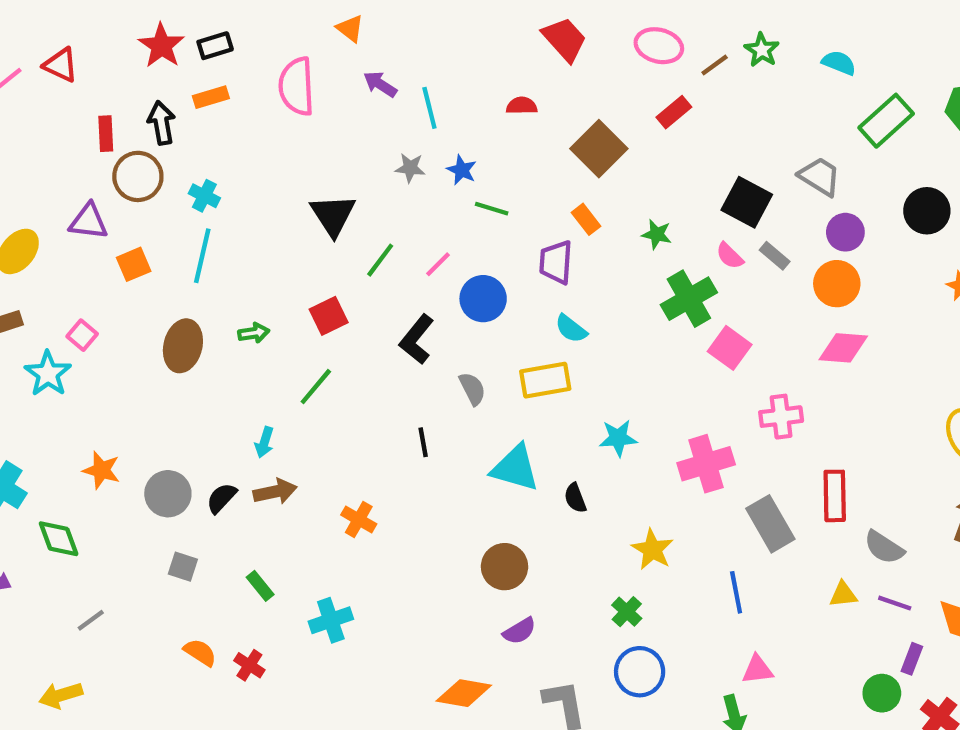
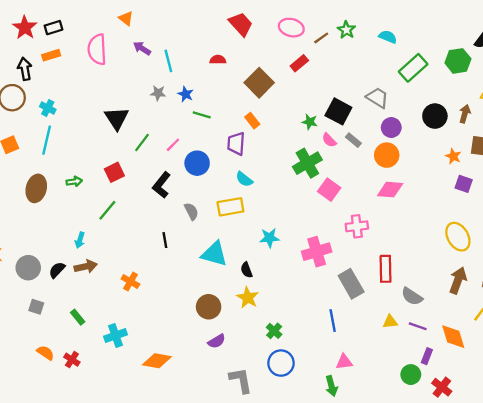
green star: (657, 234) -> (310, 122), moved
yellow star: (652, 549) -> (248, 298), moved
orange diamond: (464, 693) -> (157, 361), moved

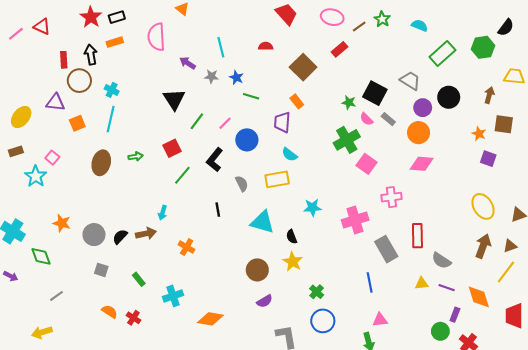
purple arrow: (142, 48) -> (188, 63), moved
black circle: (435, 116) -> (449, 97), moved
green line: (107, 210) -> (182, 175), moved
cyan arrow: (80, 240) -> (163, 213), moved

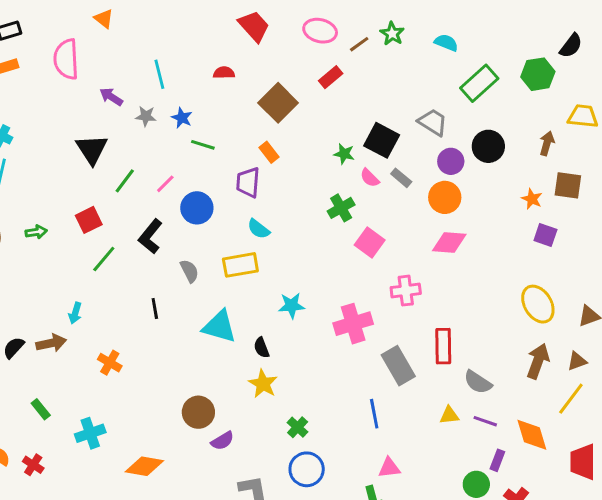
green cross: (347, 140) -> (341, 208), size x0.7
brown circle: (257, 270) -> (198, 412), moved

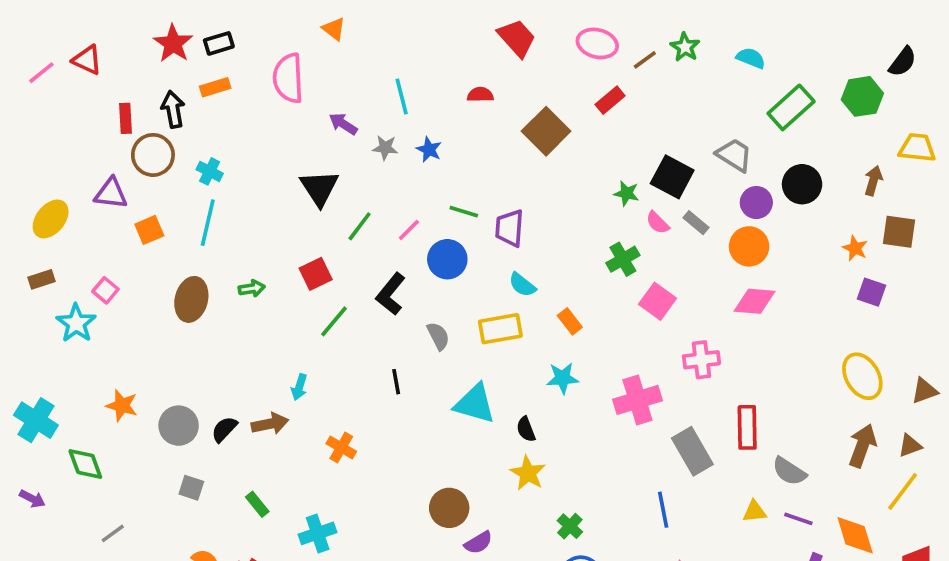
green line: (203, 145) -> (464, 212), moved
orange rectangle: (269, 152) -> (570, 321), moved

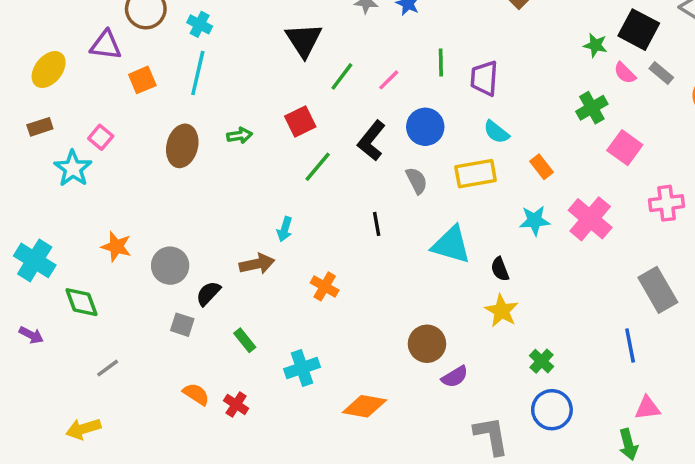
green line: (464, 212) -> (441, 63), turned 72
blue circle: (447, 259) -> (425, 127), moved
pink cross: (637, 400) -> (590, 219), moved, turned -33
black semicircle: (224, 429) -> (208, 293), moved

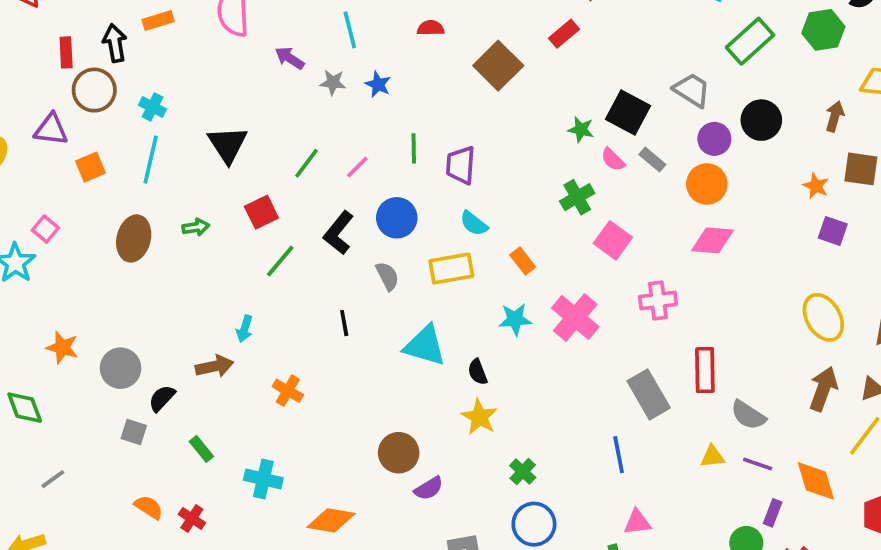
black triangle: (304, 40) -> (228, 145), moved
cyan cross: (302, 368) -> (263, 479), turned 32

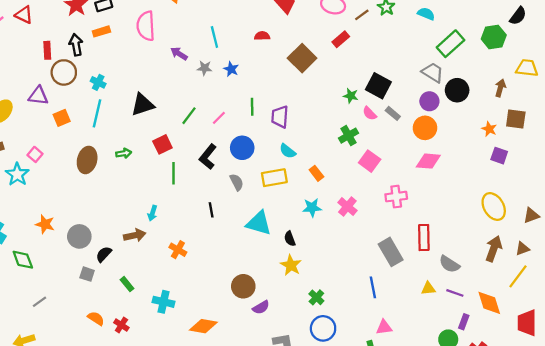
gray trapezoid: (692, 90) -> (433, 72), moved
black triangle: (228, 145) -> (142, 105), turned 45
green line: (280, 261) -> (173, 173), turned -40
pink cross: (575, 317) -> (347, 207), size x0.7

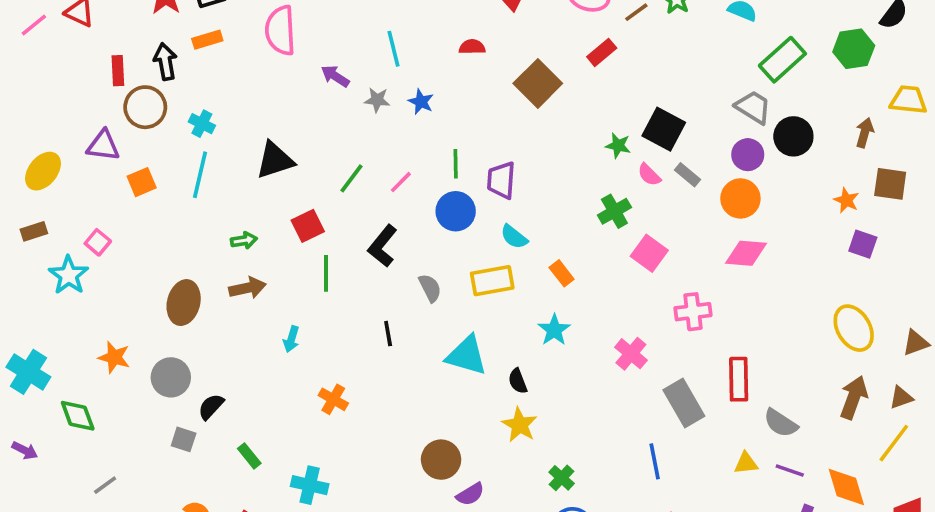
blue circle: (242, 148) -> (456, 211), moved
brown ellipse: (87, 160) -> (184, 303), moved
pink cross: (347, 207) -> (631, 354), moved
cyan star: (312, 208) -> (554, 330), turned -30
brown arrow: (135, 235) -> (247, 288), moved

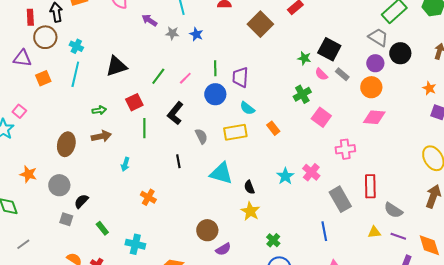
cyan star: (554, 330) -> (285, 176), moved

